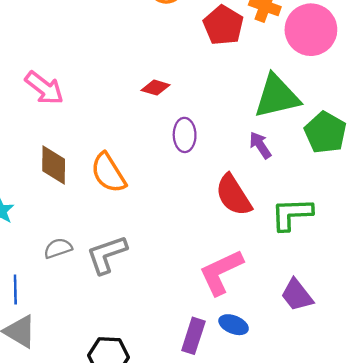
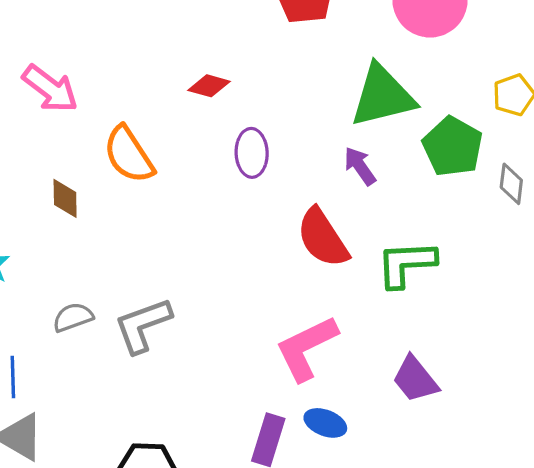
brown diamond: (54, 165) -> (65, 198), size x0.7
orange semicircle: (108, 173) -> (129, 155), moved

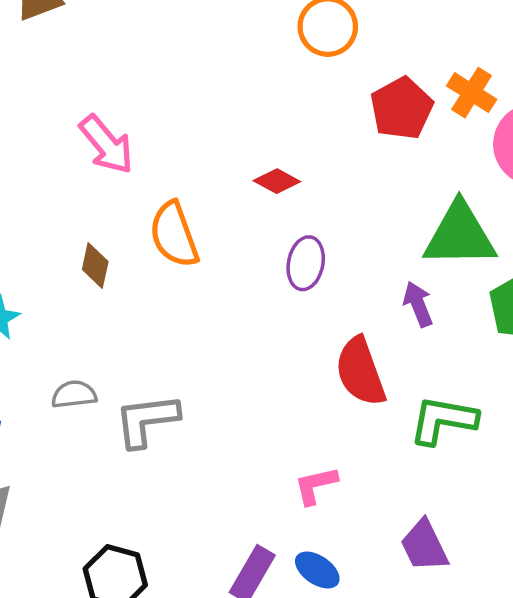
pink L-shape: (306, 348) -> (316, 485), size x0.6

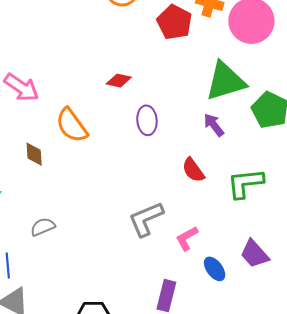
red semicircle: (360, 372) -> (193, 170), size x0.7
gray L-shape: (147, 420) -> (146, 219), moved
blue ellipse: (317, 570) -> (215, 269), moved, turned 35

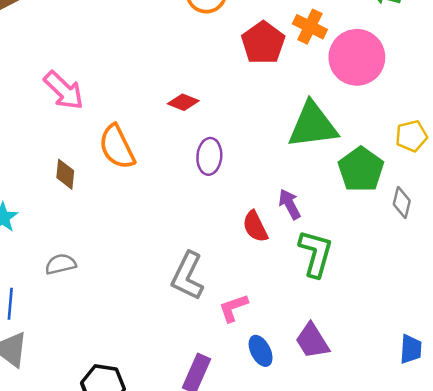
purple arrow: (214, 125) -> (290, 204), moved
green L-shape: (245, 183) -> (316, 253), turned 102
gray L-shape: (146, 219) -> (188, 276), turned -51

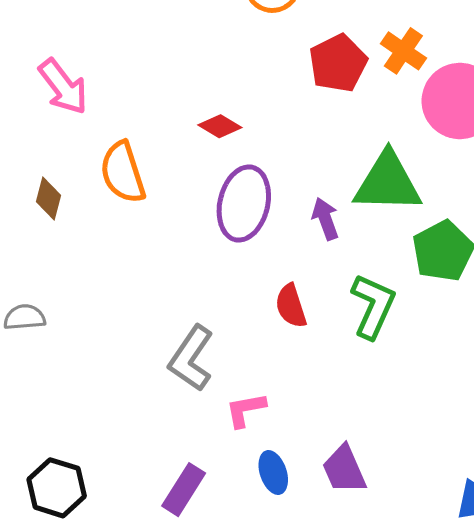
purple ellipse: (209, 156) -> (244, 204), size x1.5
purple arrow: (290, 204) -> (325, 219), moved
green L-shape: (316, 253) -> (373, 306), moved

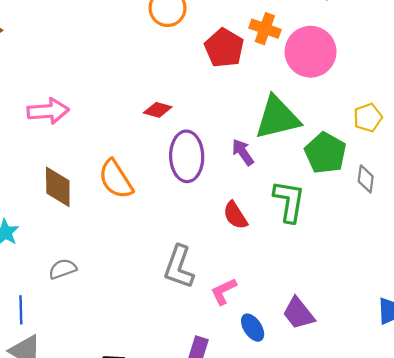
pink arrow: (63, 87) -> (48, 111), turned -42
orange semicircle: (123, 172) -> (116, 179), moved
brown diamond: (49, 198) -> (58, 187), size x1.5

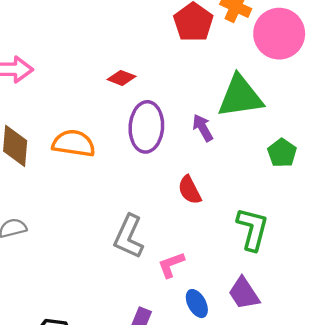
green pentagon: (325, 153) -> (282, 153), moved, size x0.7
orange semicircle: (116, 179) -> (74, 143), turned 126
green L-shape: (289, 201) -> (252, 229), moved

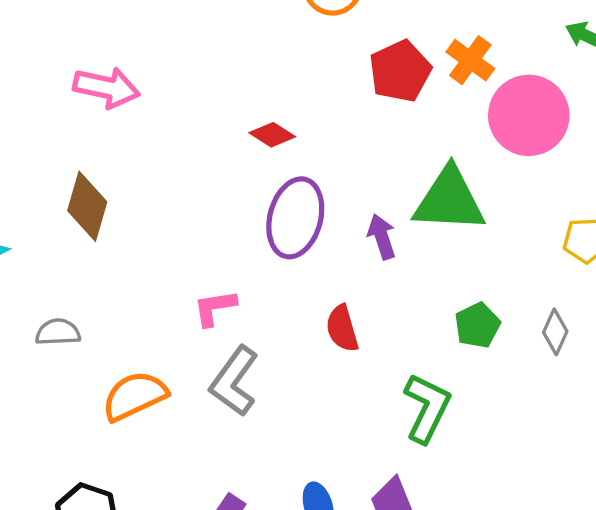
orange semicircle: (74, 143) -> (135, 396), moved, turned -45
green pentagon: (282, 153) -> (477, 325), moved
pink L-shape: (171, 265) -> (215, 308), moved

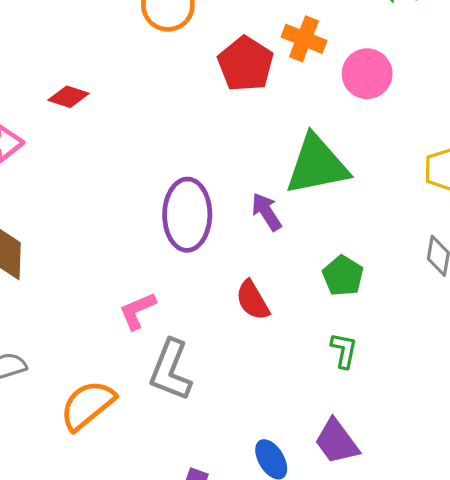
pink circle: (529, 115) -> (367, 74), size x0.7
red diamond: (272, 135) -> (68, 97), moved
green pentagon: (477, 325) -> (343, 276), moved
green L-shape: (427, 408) -> (344, 350), size x0.6

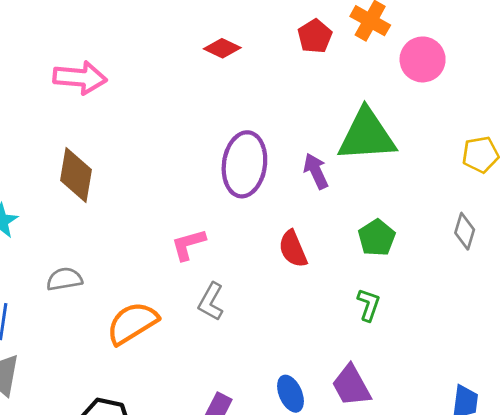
red pentagon: (246, 64) -> (315, 36), size x0.7
red diamond: (68, 97) -> (222, 48), moved
gray L-shape: (171, 370) -> (211, 302), size x0.7

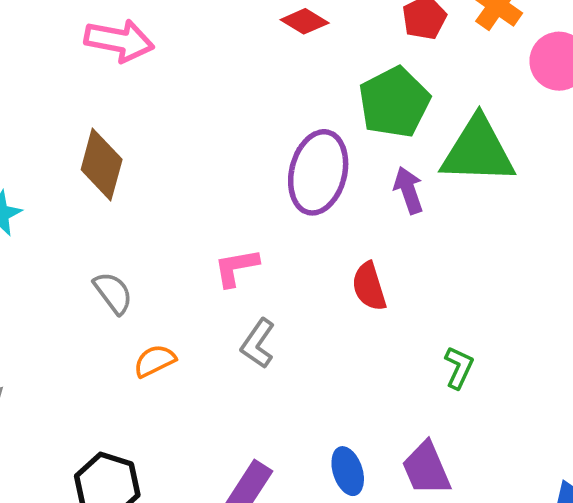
green pentagon: (377, 238) -> (394, 102), moved, size x1.5
gray semicircle: (64, 279) -> (113, 293), moved, turned 57
orange semicircle: (132, 323) -> (155, 361), size x0.6

